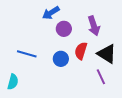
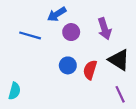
red semicircle: (81, 51) -> (90, 70), moved
blue line: (27, 54) -> (30, 35), moved
purple line: (101, 77) -> (120, 94), moved

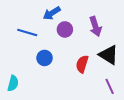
blue circle: (68, 65) -> (45, 58), moved

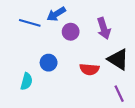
blue line: (27, 33) -> (30, 23), moved
red semicircle: (82, 64) -> (89, 69), turned -102
cyan semicircle: (13, 83) -> (26, 81), moved

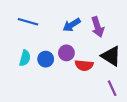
blue arrow: (56, 14) -> (72, 25), moved
purple circle: (71, 32) -> (66, 53), moved
cyan semicircle: (26, 81) -> (25, 58), moved

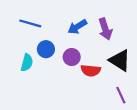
blue circle: (46, 59) -> (46, 49), moved

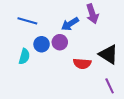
purple arrow: (105, 29) -> (92, 14), moved
purple circle: (72, 57) -> (60, 42), moved

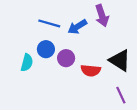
blue line: (27, 21) -> (49, 23), moved
purple circle: (60, 42) -> (66, 58), moved

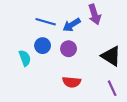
purple circle: (66, 58) -> (69, 49), moved
cyan semicircle: (27, 63) -> (25, 58), turned -35
red semicircle: (91, 70) -> (72, 82), moved

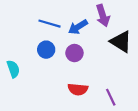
black triangle: (111, 56) -> (121, 42), moved
cyan semicircle: (25, 58) -> (13, 69), moved
purple line: (112, 88) -> (111, 97), moved

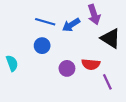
purple circle: (74, 53) -> (67, 68), moved
red semicircle: (78, 89) -> (91, 64), moved
purple line: (111, 97) -> (107, 82), moved

